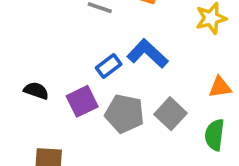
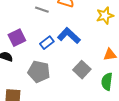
purple square: (82, 101) -> (17, 38), moved
gray pentagon: (124, 114) -> (39, 72), moved

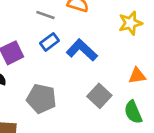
blue rectangle: (47, 43) -> (49, 42), moved
green semicircle: (107, 82) -> (133, 112), turned -30

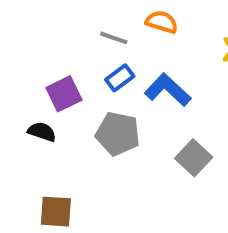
gray pentagon: (41, 99) -> (118, 134), moved

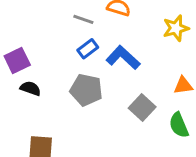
purple square: (64, 94) -> (17, 60), moved

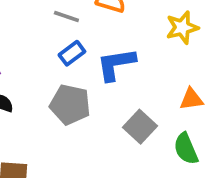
blue L-shape: (123, 58) -> (116, 64), turned -52

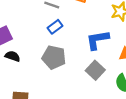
blue L-shape: (116, 64) -> (97, 40), moved

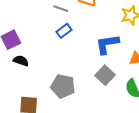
gray pentagon: (54, 57) -> (63, 86), moved

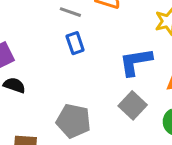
blue rectangle: (64, 31) -> (75, 43), turned -72

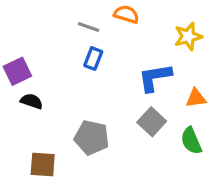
blue rectangle: (75, 43) -> (93, 59), turned 40

